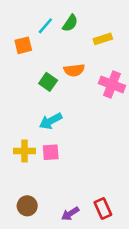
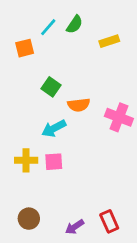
orange semicircle: (74, 70) -> (79, 105), moved
pink cross: (112, 84) -> (119, 117), moved

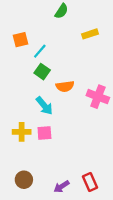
green semicircle: (75, 24) -> (61, 11), moved
cyan line: (48, 27) -> (40, 51), moved
cyan arrow: (54, 128) -> (44, 106), turned -102

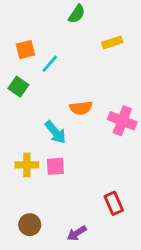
green square: (42, 72) -> (18, 87), moved
red rectangle: (90, 182) -> (114, 203), moved

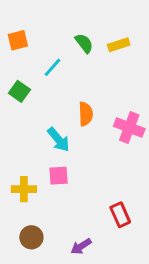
green semicircle: (77, 14) -> (84, 43), moved, turned -72
orange square: (25, 50) -> (18, 40), moved
orange semicircle: (81, 108) -> (86, 114), turned -85
yellow cross: (27, 165) -> (24, 189), moved

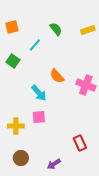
yellow rectangle: (119, 45) -> (88, 30), moved
orange semicircle: (86, 114) -> (57, 76), turned 140

